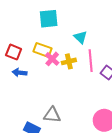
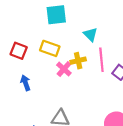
pink cross: (52, 59) -> (64, 69), moved
blue arrow: (19, 73) -> (25, 83), moved, turned 64

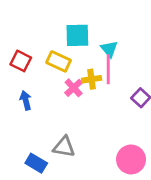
cyan square: (56, 15) -> (77, 35), moved
pink line: (101, 60) -> (108, 69), moved

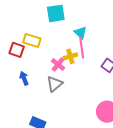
cyan square: (77, 35) -> (56, 13), moved
yellow rectangle: (59, 61) -> (32, 41), moved
gray triangle: (64, 147) -> (55, 84), moved, turned -42

